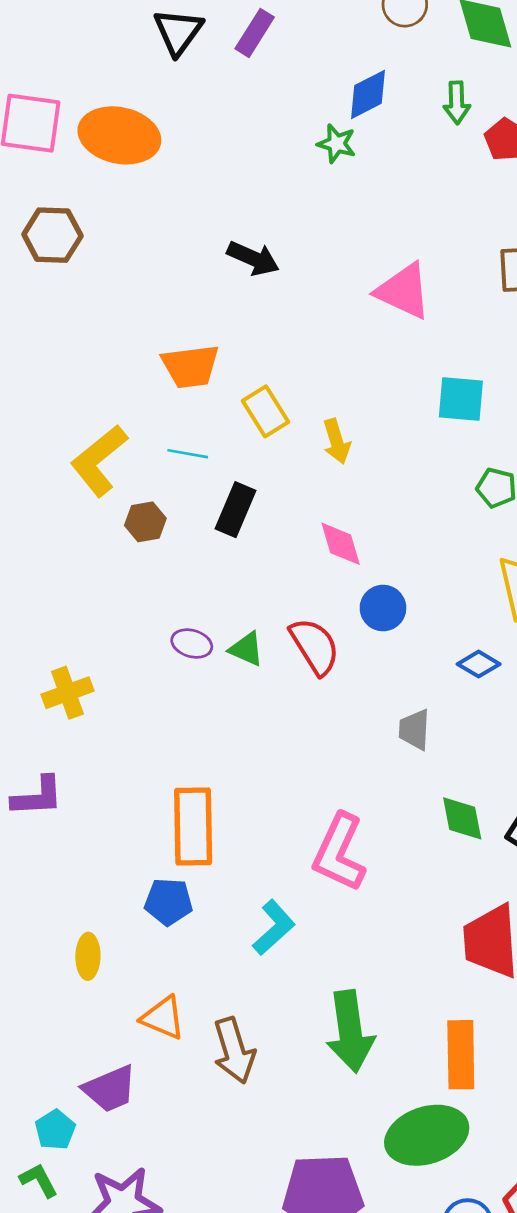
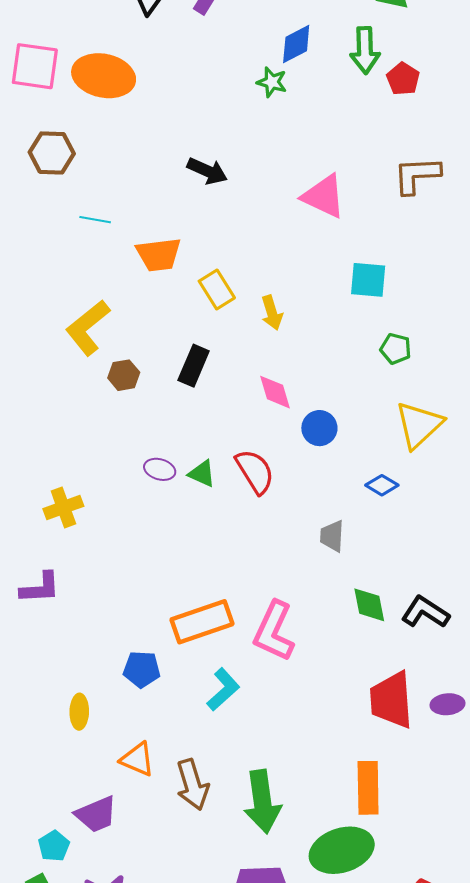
green arrow: (457, 103) -> (365, 50), size x1.4
cyan line: (188, 454) -> (95, 220), moved
blue circle: (383, 608) -> (319, 428), moved
orange rectangle: (193, 827) -> (202, 622), moved, turned 72
green arrow: (350, 1031) -> (262, 802), moved

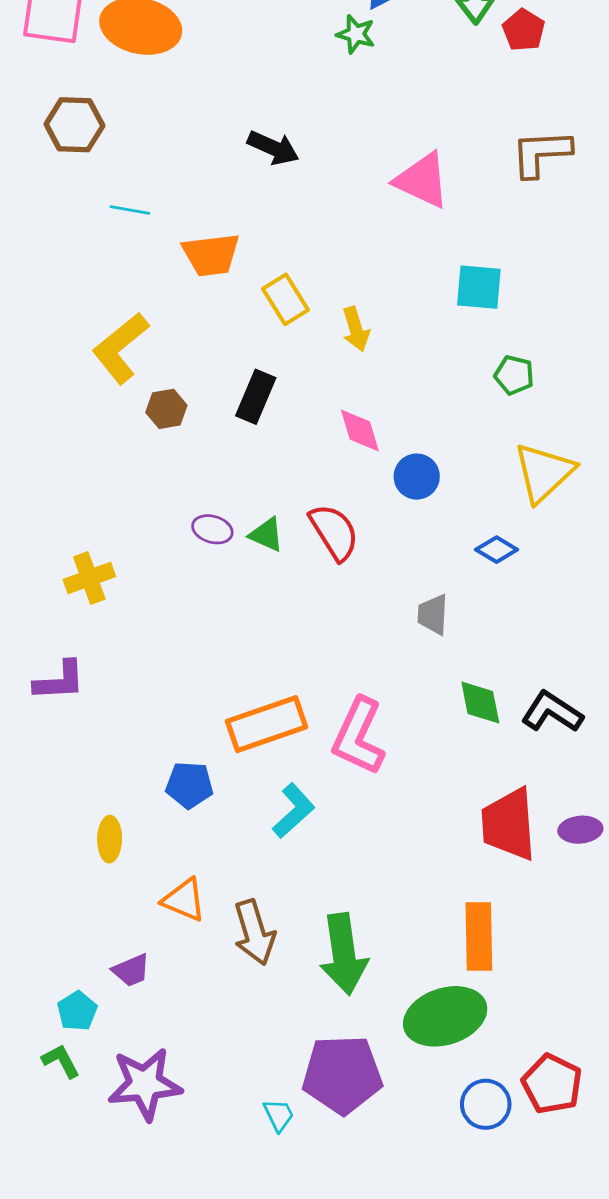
purple trapezoid: (96, 814) -> (131, 970), size x0.7

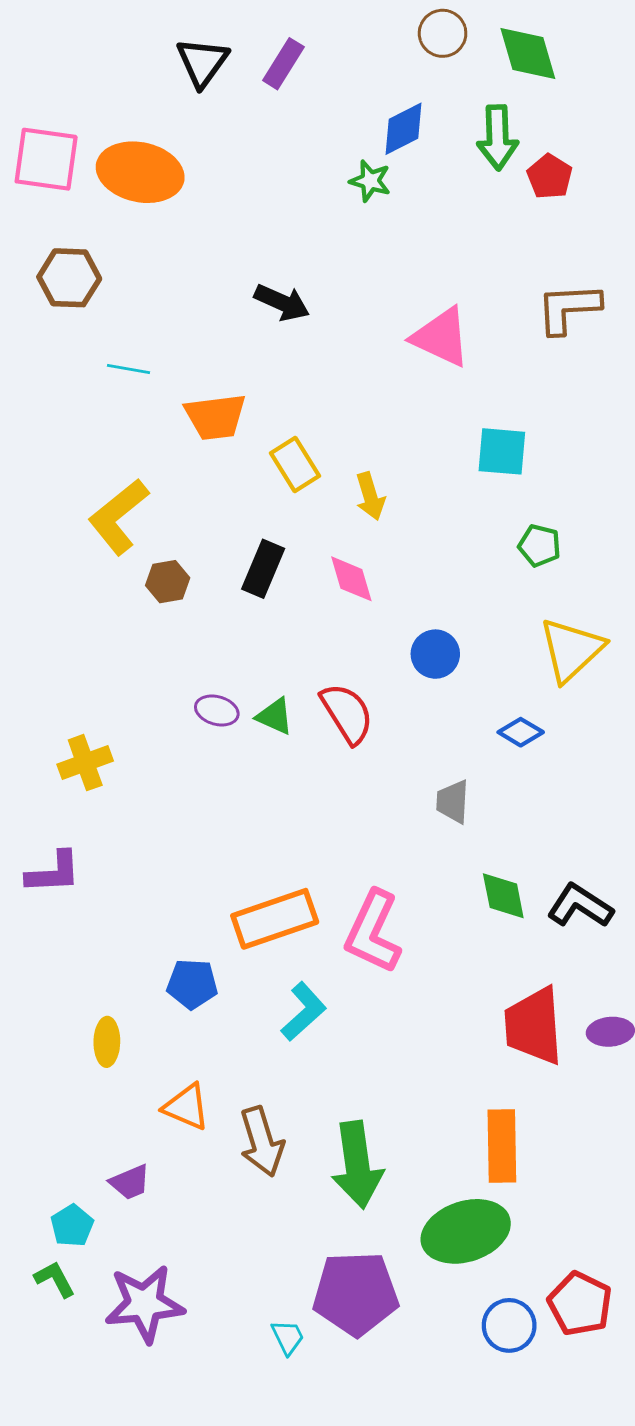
pink diamond: (360, 431) -> (351, 579), moved

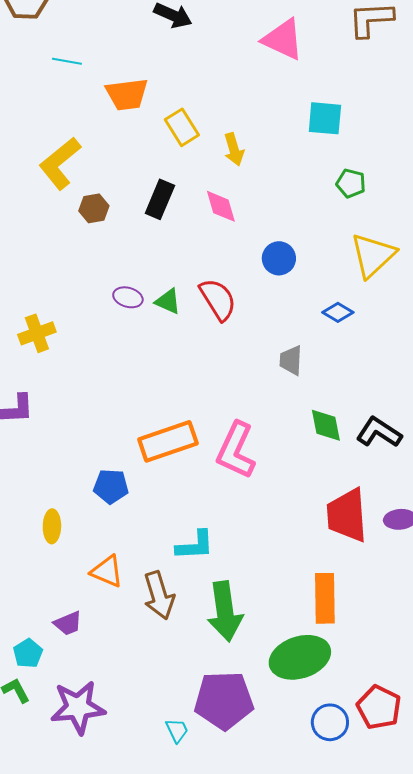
cyan L-shape: (304, 1011) -> (195, 545), moved, turned 39

